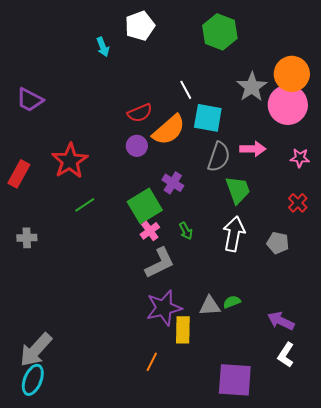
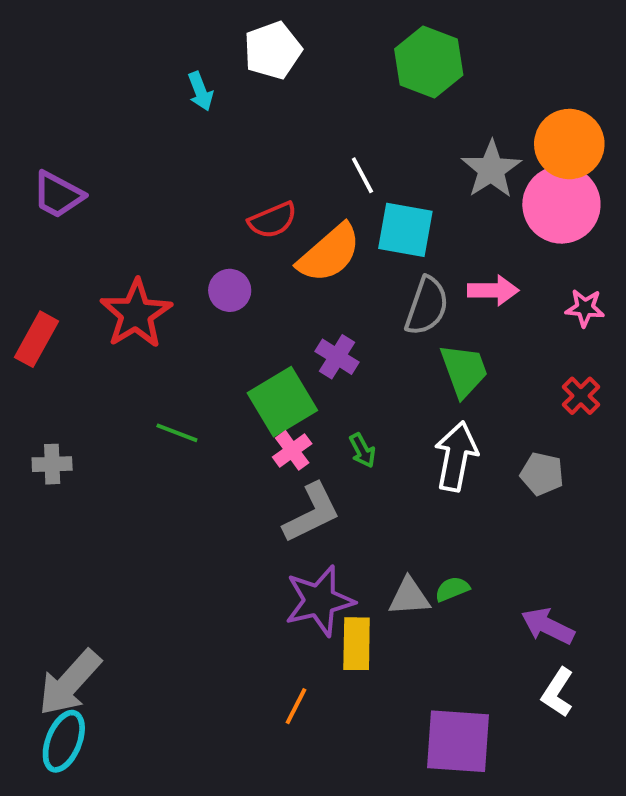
purple circle: (137, 146) -> (230, 290), moved
green line: (85, 205) -> (177, 433), moved, turned 55

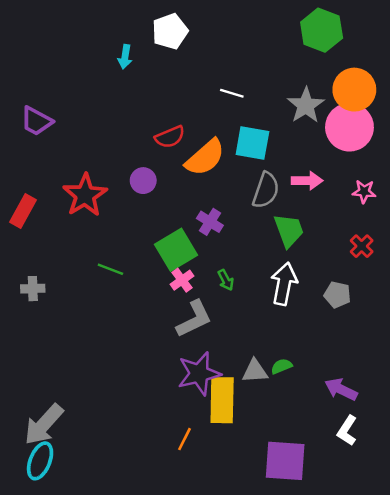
green hexagon: (429, 62) -> (322, 30), moved
cyan arrow: (200, 91) -> (125, 57), turned 30
white line: (362, 175) -> (232, 93), moved, turned -45
yellow rectangle: (357, 644) -> (222, 400), size x1.4

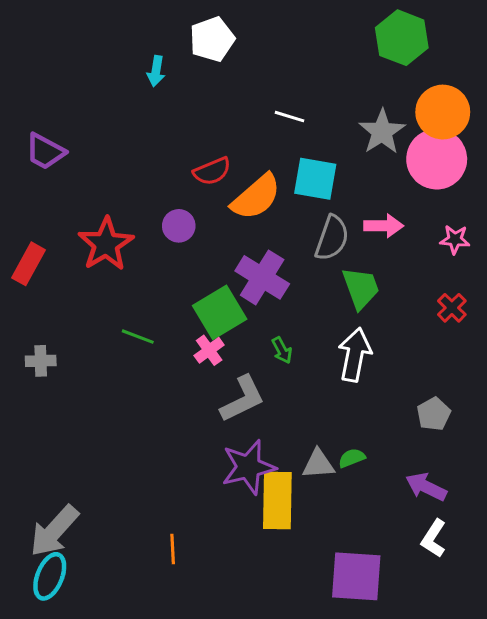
purple cross: (210, 222) -> (262, 277), size x1.6
pink cross: (182, 280) -> (209, 350), moved
gray pentagon: (337, 295) -> (434, 414), moved, turned 30
orange line: (184, 439) -> (173, 549), moved, turned -30

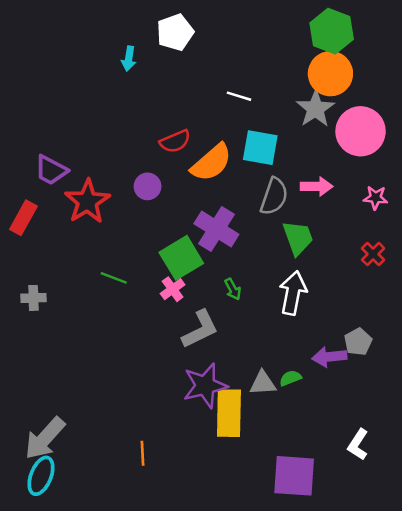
orange circle: (443, 112) -> (330, 74), moved
purple trapezoid: (45, 151) -> (51, 170), moved
purple arrow: (426, 487) -> (329, 357), moved, turned -32

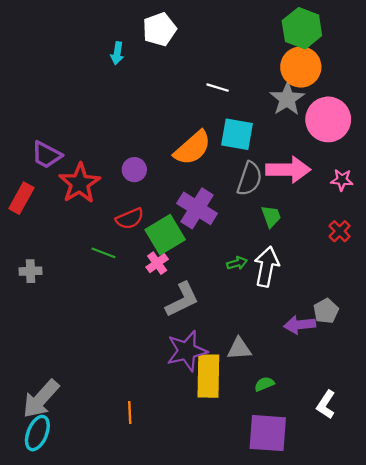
red semicircle: (175, 141) -> (130, 219), moved
pink arrow: (317, 186) -> (288, 170), size x1.5
green trapezoid: (298, 238) -> (271, 216), size x0.7
green arrow: (233, 289) -> (237, 263), moved, turned -78
green semicircle: (290, 378) -> (264, 384), moved

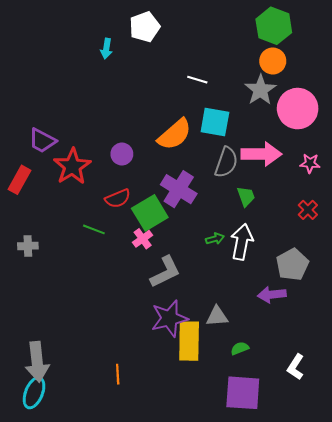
orange circle: (301, 67) -> (273, 61), size x0.7
gray pentagon: (326, 311) -> (292, 265), moved, size x1.4
gray arrow: (41, 399) -> (37, 362), turned -48

